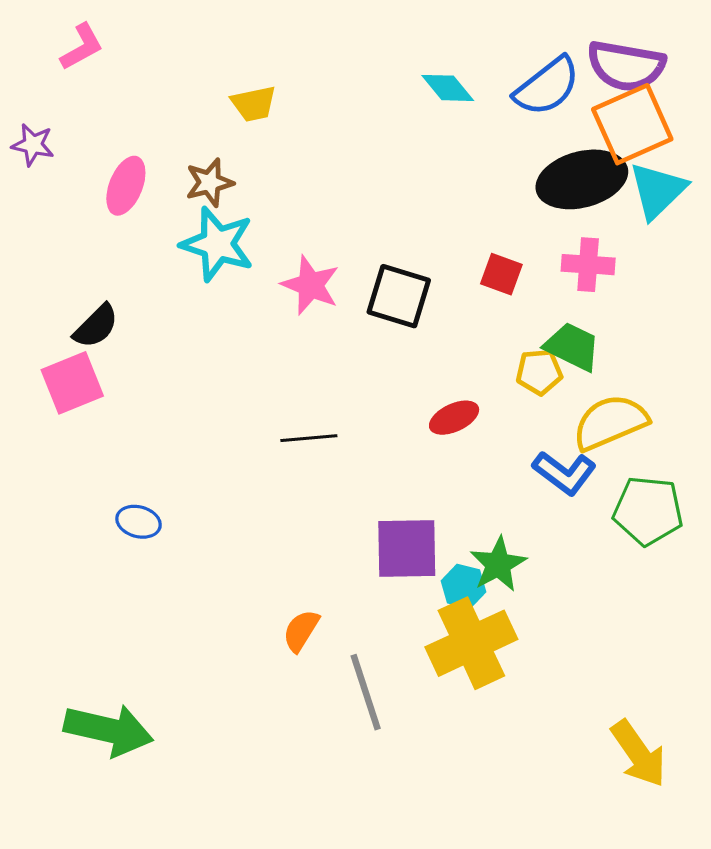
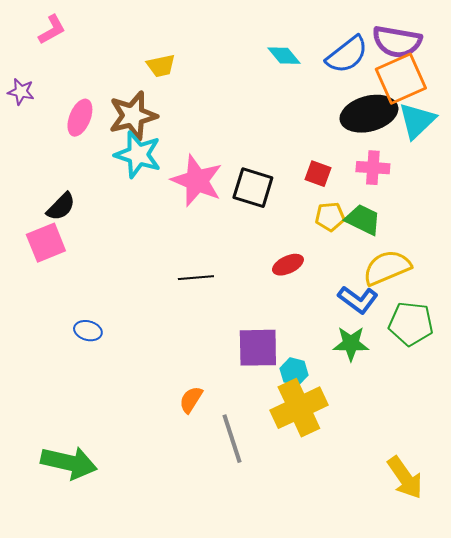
brown star: (210, 183) -> (133, 116), size x1.6
pink star: (310, 285) -> (197, 181), size x1.4
yellow pentagon: (539, 372) -> (330, 217), moved
green star: (498, 564) -> (351, 344), moved, turned 30

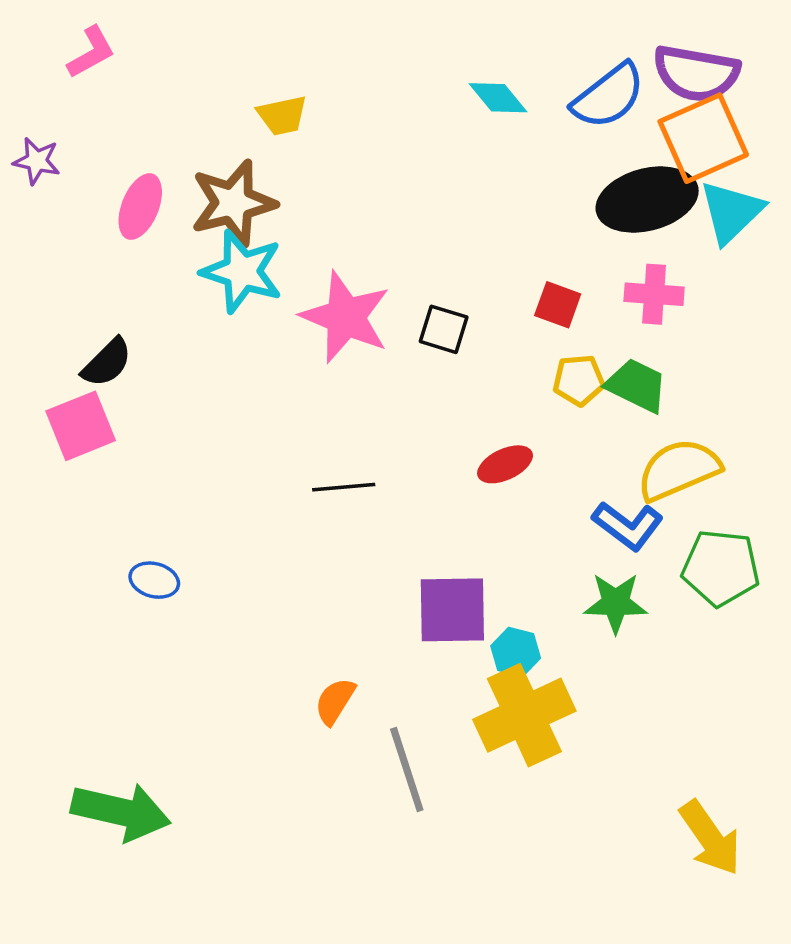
black square: (253, 188) -> (444, 329), size x0.7

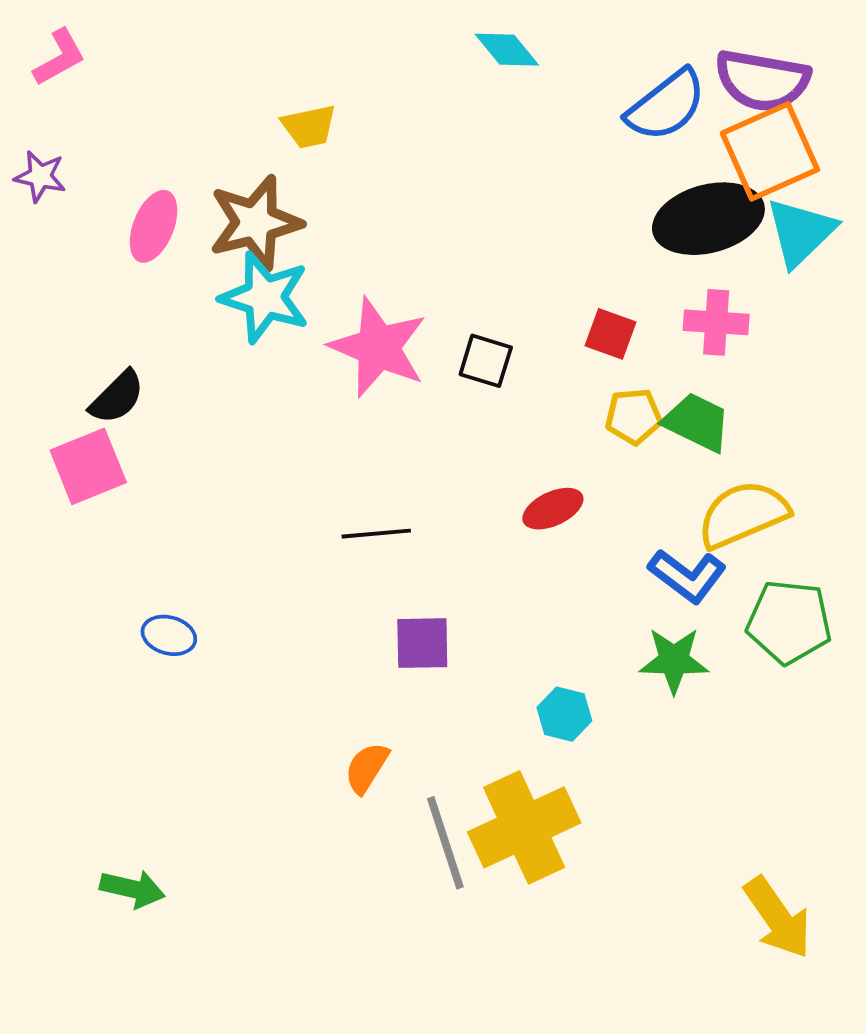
pink L-shape: (91, 52) -> (59, 57), moved
cyan diamond: (498, 98) -> (507, 50), moved
purple square: (452, 610) -> (422, 643), moved, size x0.7
yellow cross: (524, 715) -> (524, 827), moved
green arrow: (121, 812) -> (132, 889), size x0.6

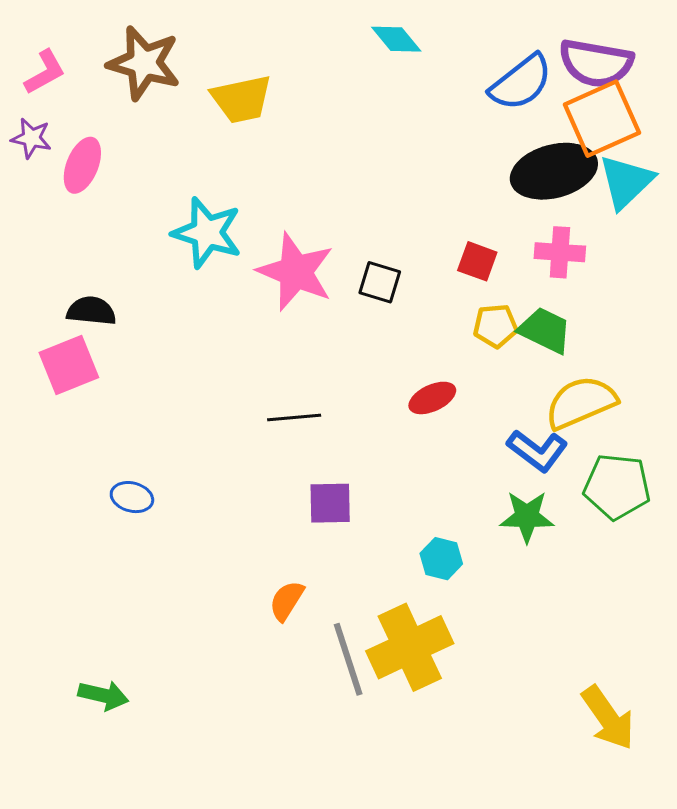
pink L-shape: (59, 57) -> (45, 72), moved
yellow trapezoid: (309, 127) -> (242, 99), size x1.4
brown star: (255, 223) -> (144, 63), moved, turned 30
pink ellipse: (154, 226) -> (82, 165), moved
black semicircle: (117, 397) -> (91, 311), turned -129

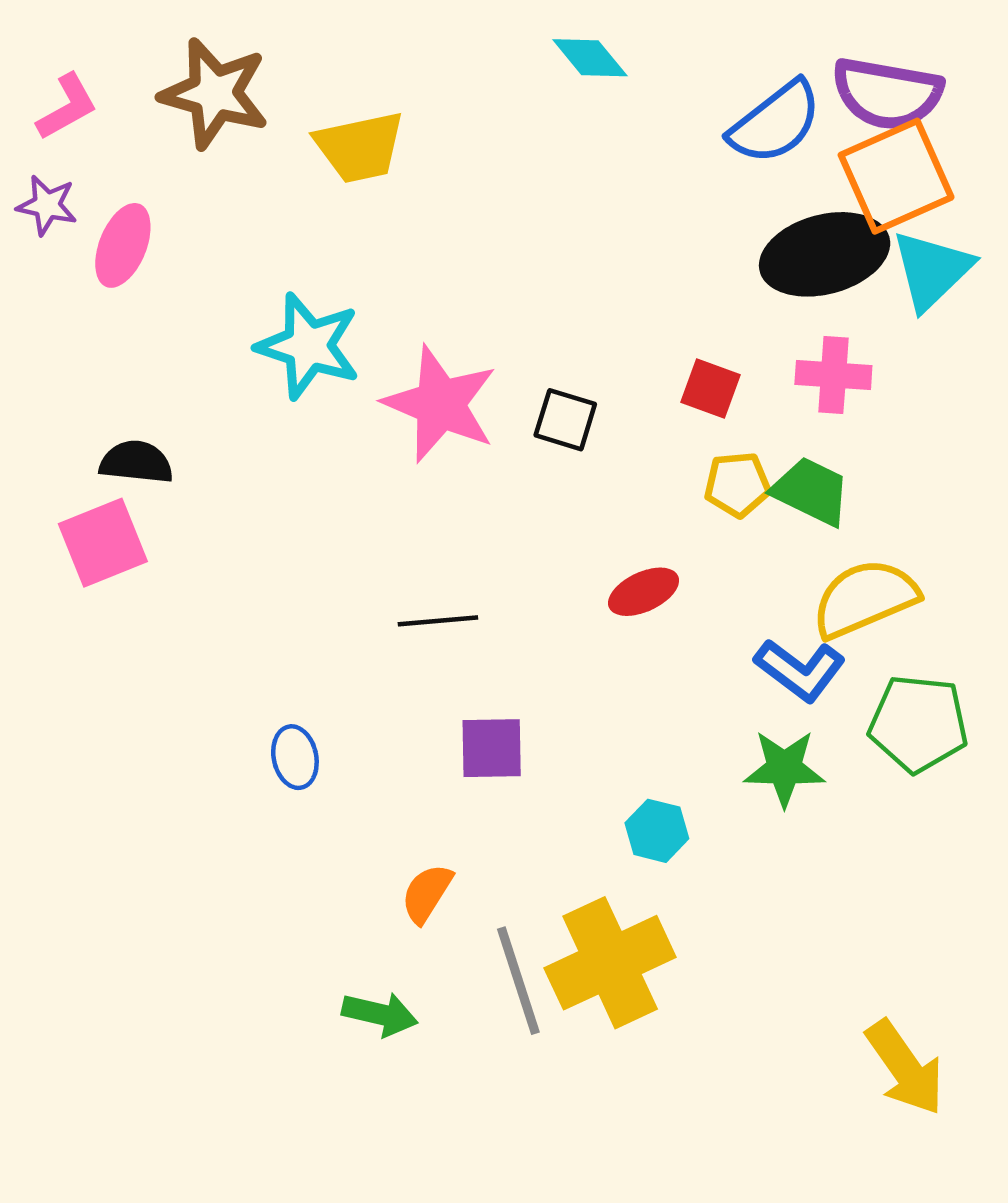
blue ellipse: (132, 497) -> (295, 757), moved, turned 63
green arrow: (103, 695) -> (380, 1014), moved

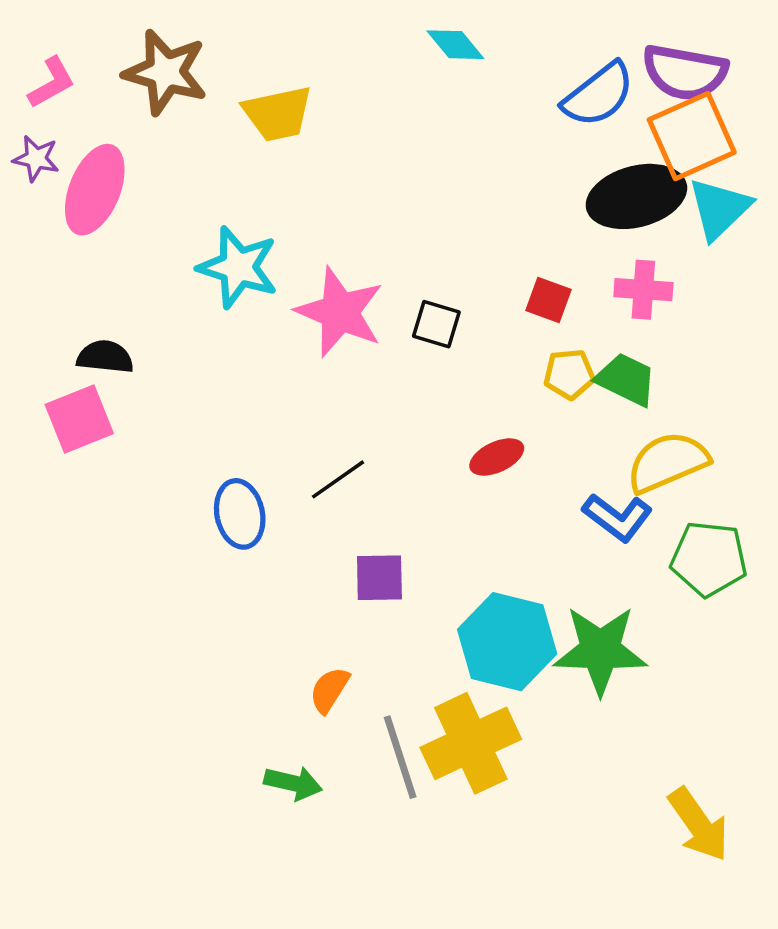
pink ellipse: (123, 245) -> (95, 190), size x1.4
black line: (438, 621) -> (338, 479), turned -30
blue ellipse: (295, 757) -> (240, 514), moved, size x1.4
green star: (784, 768) -> (600, 650), moved, size x1.5
cyan hexagon: (657, 831) -> (507, 642), size x2.0

